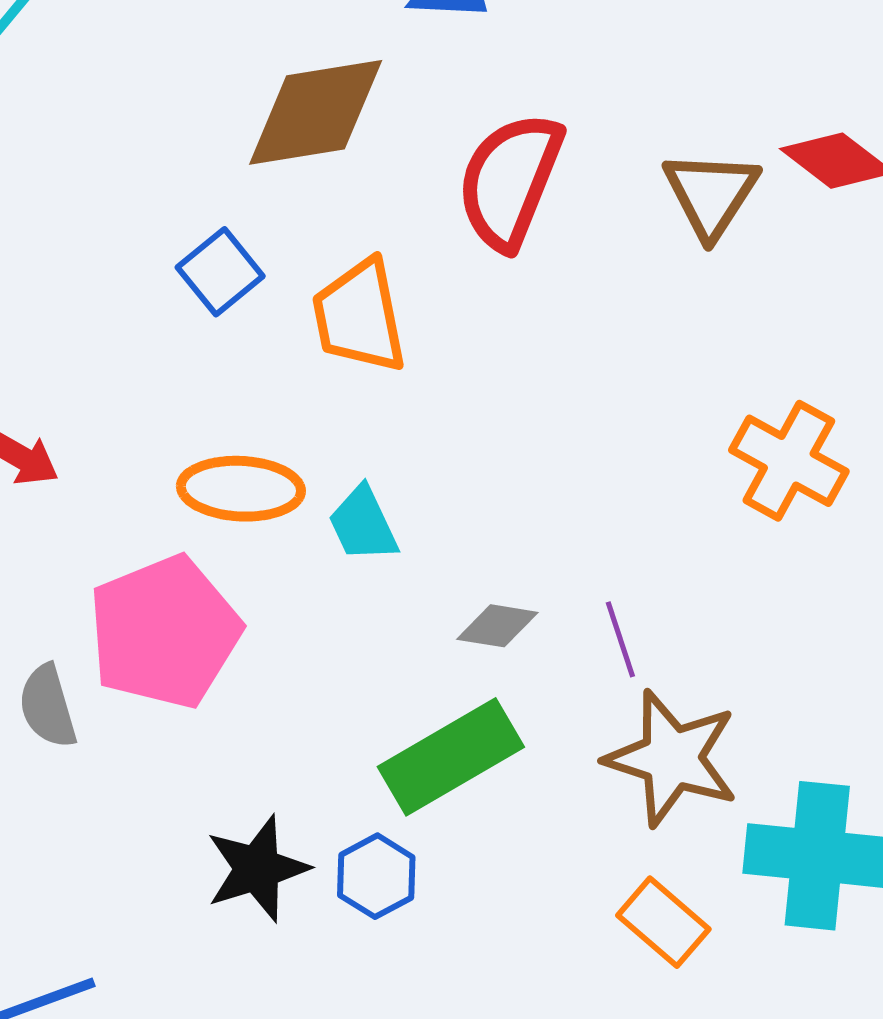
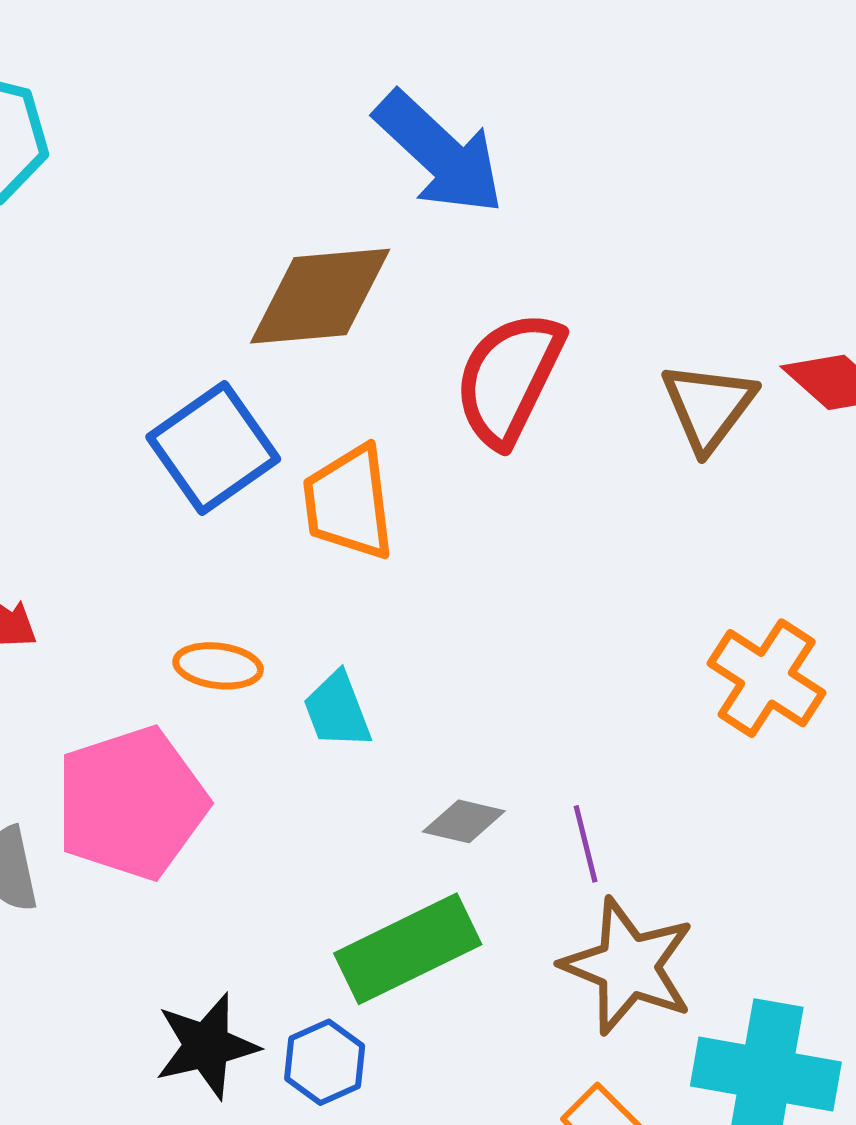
blue square: (220, 272) -> (213, 448), size x1.5
orange ellipse: (241, 489) -> (218, 666), size x0.7

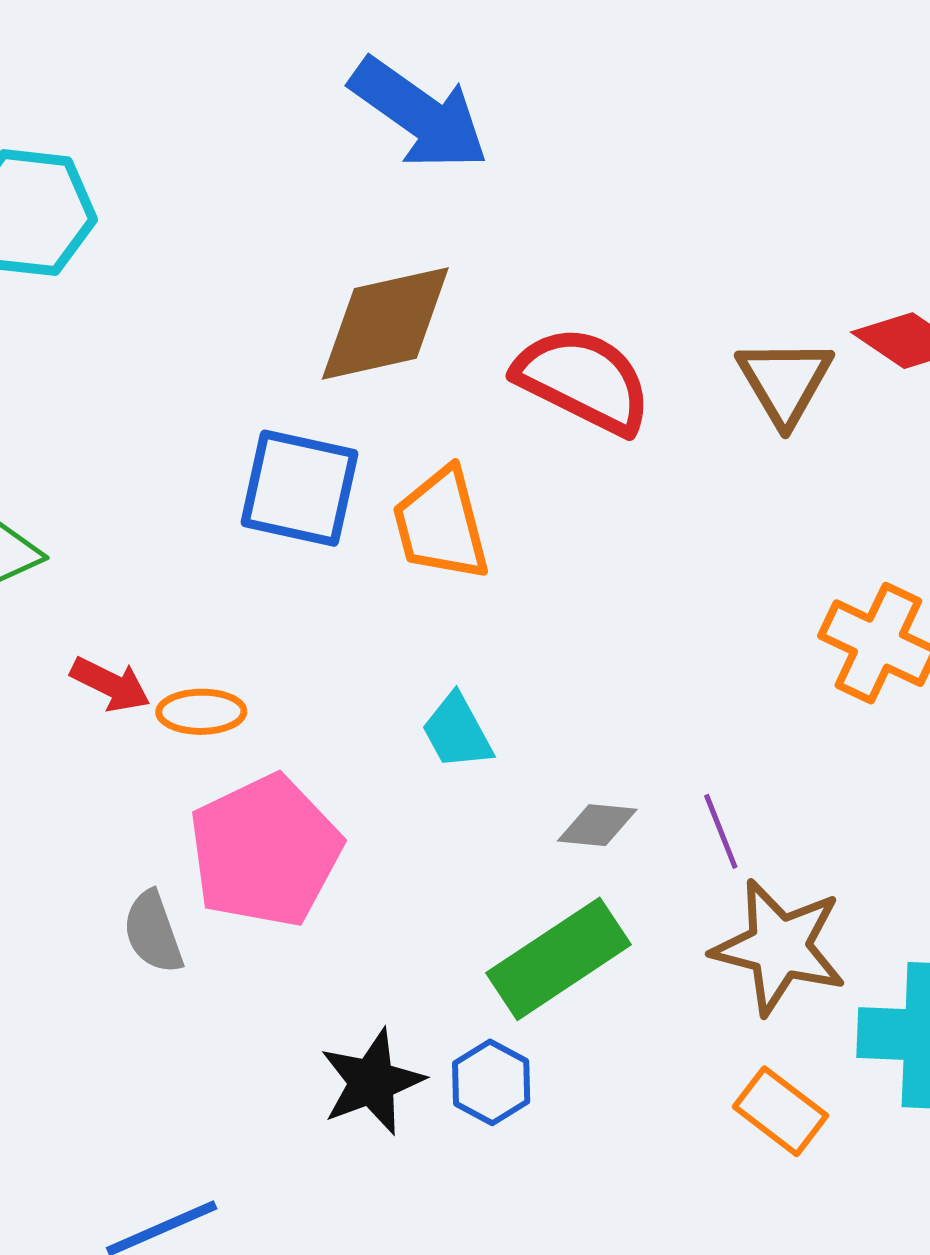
blue arrow: (439, 153) -> (419, 114), moved
red semicircle: (509, 378) -> (583, 380), turned 98
blue square: (213, 448) -> (299, 488), turned -35
orange ellipse: (218, 666) -> (201, 712), moved

